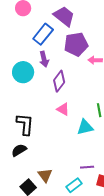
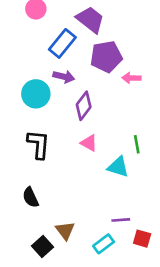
purple arrow: (44, 59) -> (64, 77), turned -63
black L-shape: (25, 124) -> (39, 144), moved
cyan triangle: (85, 127) -> (118, 167), turned 30
black semicircle: (19, 150) -> (31, 197), turned -84

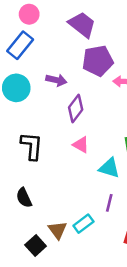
blue rectangle: (62, 43) -> (20, 45), moved
cyan circle: (36, 94) -> (16, 88), moved
purple line: (121, 220) -> (109, 203), moved, turned -72
cyan rectangle: (104, 244) -> (83, 224), moved

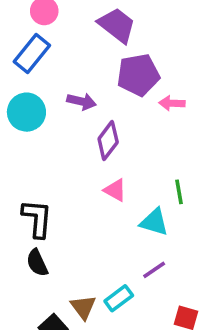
black L-shape: (32, 146) -> (37, 218), moved
purple line: (109, 203) -> (154, 270), turned 42

